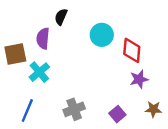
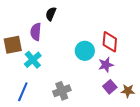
cyan circle: (102, 35) -> (85, 51), moved
purple star: (139, 79) -> (106, 65), moved
purple square: (117, 114) -> (110, 87), moved

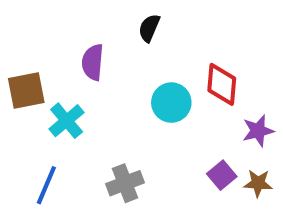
black semicircle: (51, 14) -> (149, 28), moved
purple semicircle: (36, 32) -> (93, 62), moved
purple star: (106, 65) -> (258, 131), moved

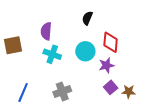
black semicircle: (149, 28) -> (87, 18), moved
cyan cross: (67, 121) -> (52, 54), moved, turned -30
purple star: (258, 131) -> (107, 65), moved

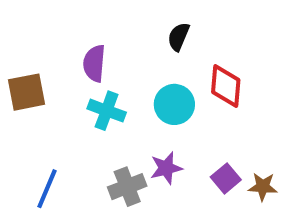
purple star: (107, 65) -> (166, 168), moved

